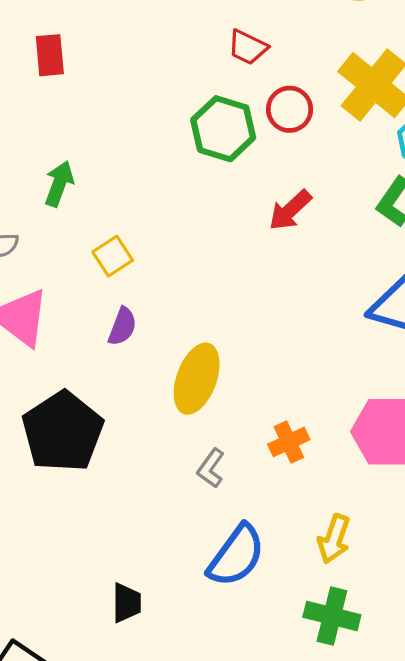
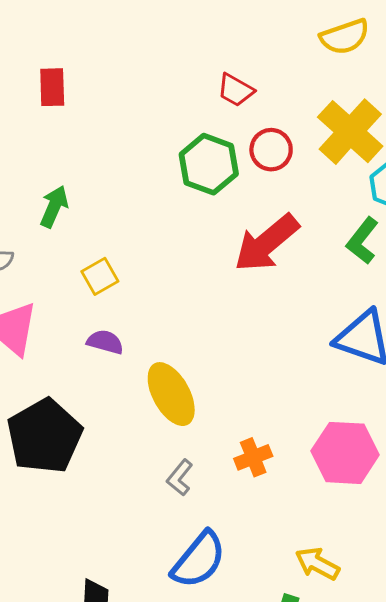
red arrow: (290, 210) -> (266, 243), size x1.6
purple semicircle: (122, 326) -> (105, 342), turned -99
yellow ellipse: (197, 379) -> (171, 394), turned -52
yellow arrow: (334, 539) -> (317, 564), moved, turned 96

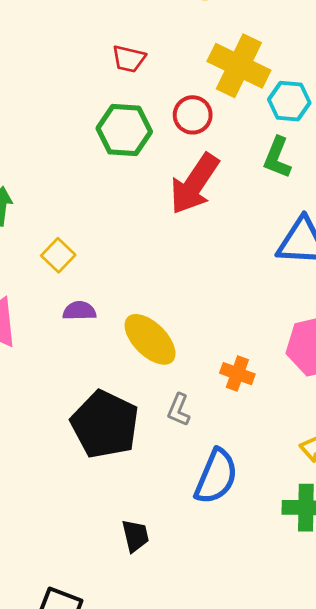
red circle: (271, 150) -> (193, 115), moved
black pentagon: (45, 436) -> (105, 424), moved
orange cross: (253, 457) -> (237, 374), turned -32

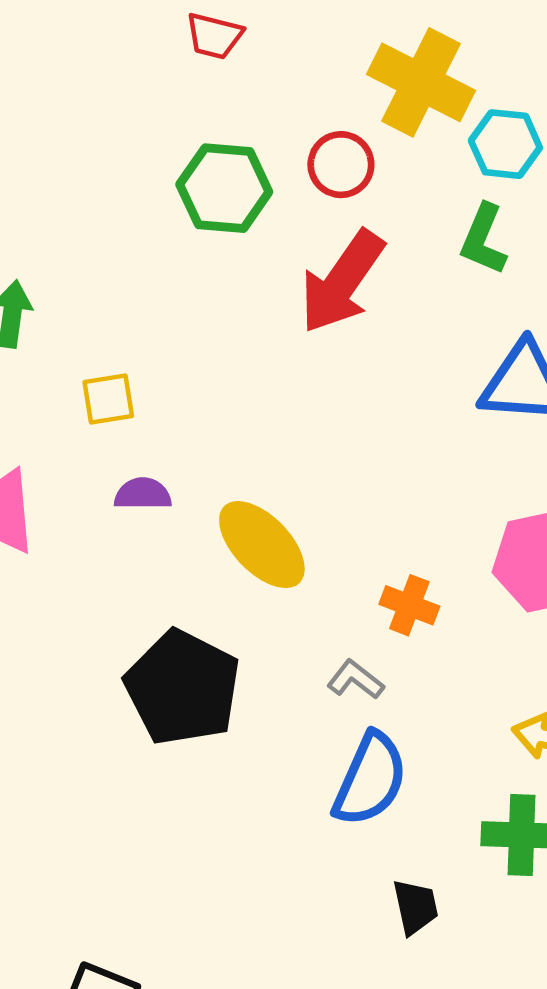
red trapezoid: (129, 59) -> (214, 36), moved
yellow square: (58, 255) -> (108, 399), turned 36
gray L-shape: (179, 410) -> (355, 680), moved, turned 104
black trapezoid: (135, 536) -> (415, 907), moved

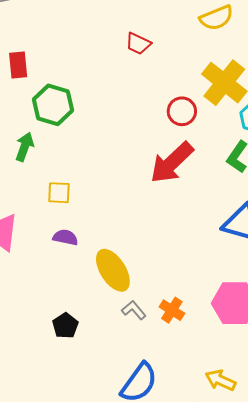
green hexagon: (224, 188) -> (53, 105), moved
gray L-shape: (355, 680) -> (134, 310), moved
black pentagon: (183, 688) -> (65, 326), size x0.5

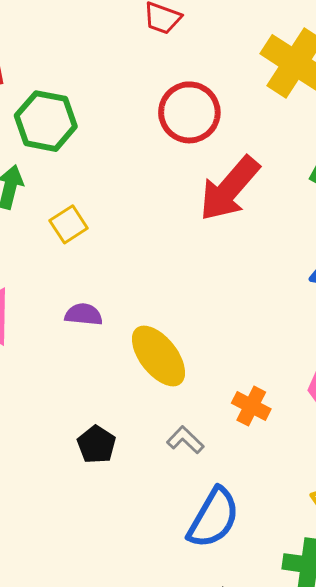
red circle: (182, 111) -> (189, 112), moved, size x1.4
yellow square: (59, 193) -> (69, 224), moved, turned -30
gray L-shape: (134, 310) -> (185, 440), moved

